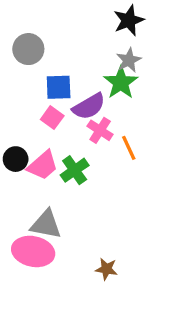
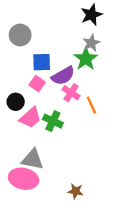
black circle: (16, 159) -> (16, 102), moved
green cross: (75, 170) -> (53, 121), turned -30

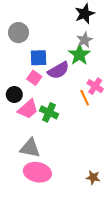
pink cross: (71, 93) -> (95, 86), moved
pink ellipse: (24, 179) -> (37, 172), moved
brown star: (76, 191) -> (93, 177), moved

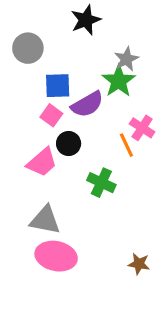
black star: (85, 14) -> (86, 20), moved
black circle: (14, 95) -> (69, 143), moved
green cross: (49, 112) -> (101, 183), moved

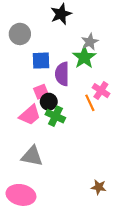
purple semicircle: (87, 104) -> (62, 74), turned 120
pink square: (51, 115) -> (41, 92), moved, turned 32
green cross: (101, 183) -> (55, 116), moved
pink ellipse: (56, 256) -> (21, 195), moved

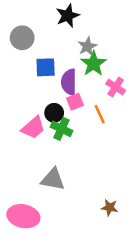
gray star: (90, 42) -> (87, 46), moved
pink cross: (101, 91) -> (116, 87), moved
pink square: (41, 92) -> (75, 102), moved
gray triangle: (32, 156) -> (53, 179), moved

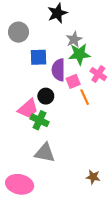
green star: (93, 64) -> (79, 54), turned 30
pink square: (75, 102) -> (73, 81), moved
green cross: (62, 129) -> (39, 120), moved

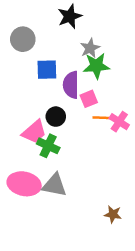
pink cross: (98, 74) -> (119, 122), moved
orange line: (85, 97) -> (103, 118), turned -63
pink ellipse: (20, 184) -> (24, 184), moved

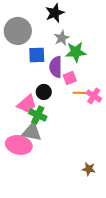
gray circle: (23, 39) -> (18, 31), size x1.4
gray star: (90, 48) -> (62, 38), moved
gray triangle: (55, 185) -> (32, 132), moved

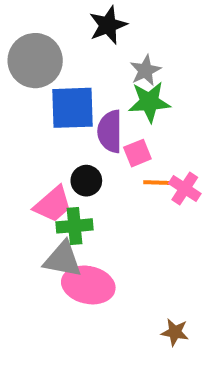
gray star: (62, 38) -> (145, 70), moved
blue square: (37, 55) -> (73, 108), size x1.4
green cross: (38, 115) -> (75, 226), turned -30
pink ellipse: (19, 145) -> (88, 285), moved

